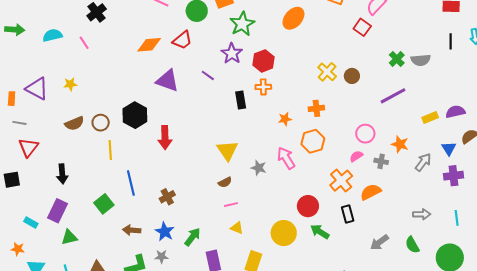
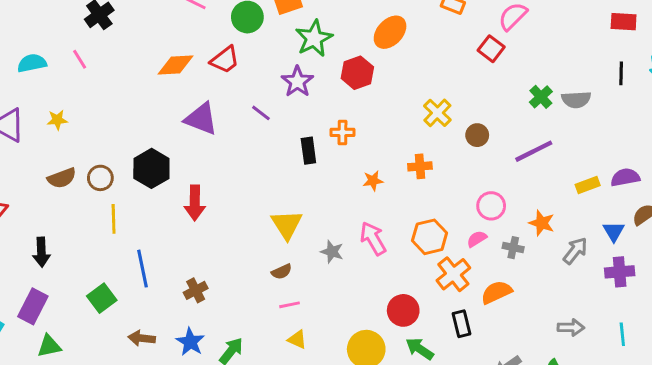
cyan semicircle: (52, 35) -> (32, 63), moved
red hexagon: (264, 61) -> (357, 73), moved
brown circle: (352, 76) -> (477, 135), moved
orange hexagon: (313, 141) -> (430, 237), moved

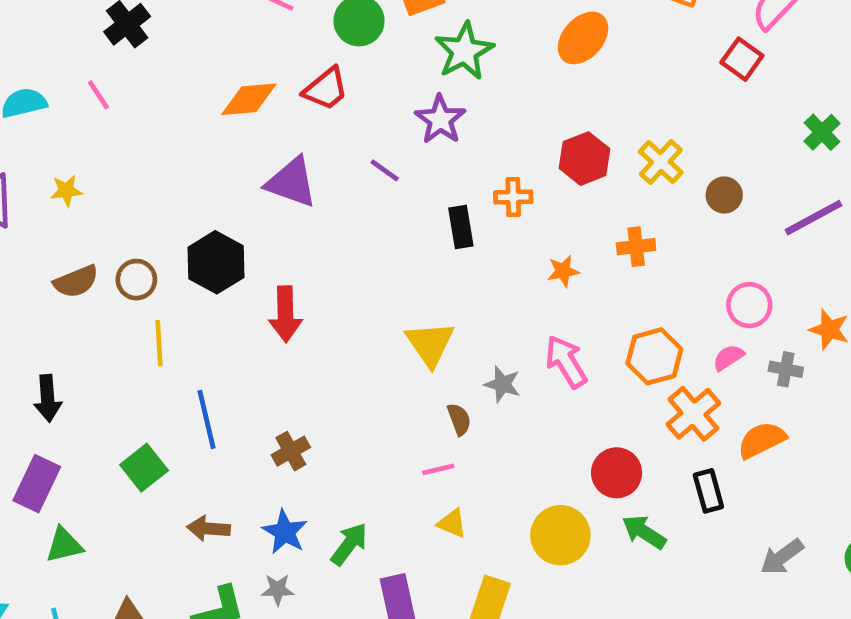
red hexagon: (357, 73) -> (584, 159), moved
brown semicircle: (282, 272) -> (459, 419), moved, turned -84

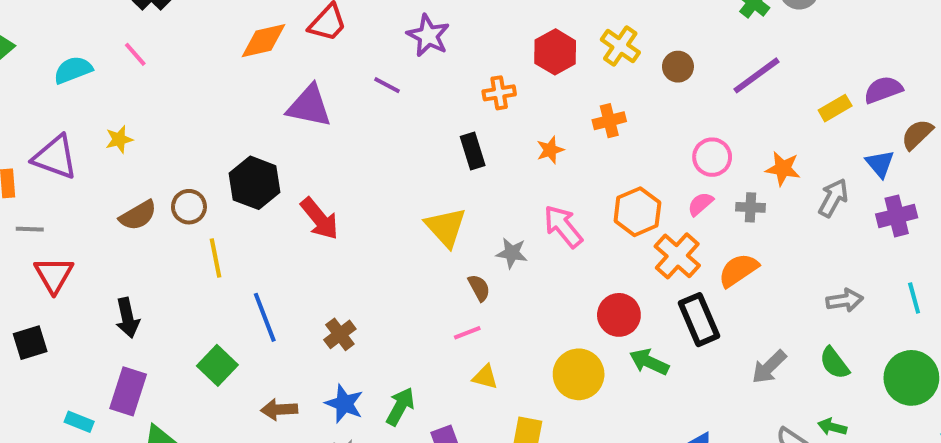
black rectangle: (461, 227) -> (473, 151), moved
red arrow: (285, 314) -> (319, 219), turned -30
black rectangle: (708, 491) -> (699, 320), size x1.4

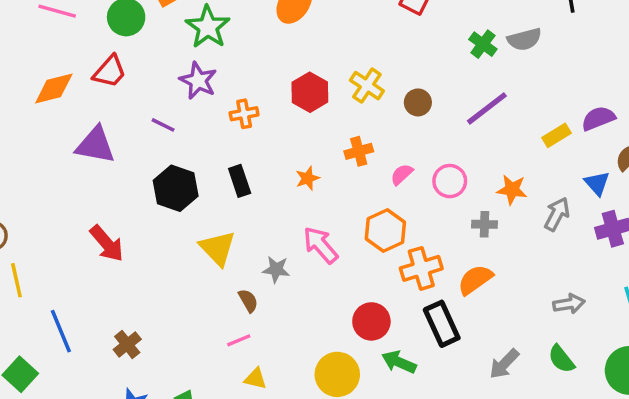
orange cross: (499, 93) -> (244, 114), moved
black hexagon: (254, 183) -> (176, 188), moved
pink semicircle: (700, 204) -> (402, 174), moved
orange cross: (677, 256) -> (421, 268), turned 33

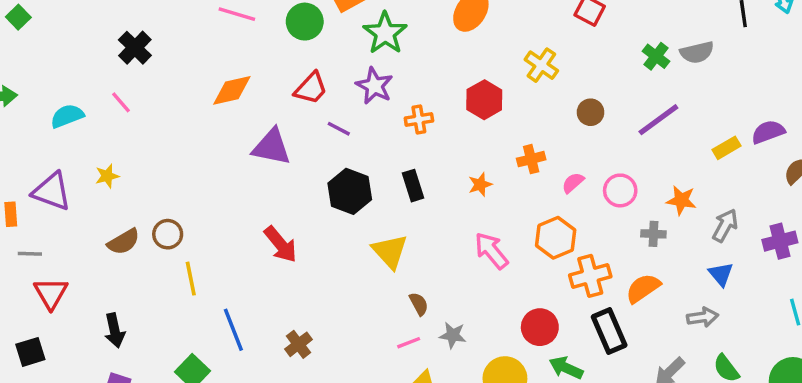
red trapezoid: (110, 72) -> (311, 88), moved
yellow cross: (367, 86) -> (541, 65), moved
blue triangle: (597, 183) -> (721, 274), moved
gray star: (276, 269) -> (453, 335), moved
gray arrow: (569, 304) -> (703, 317), moved

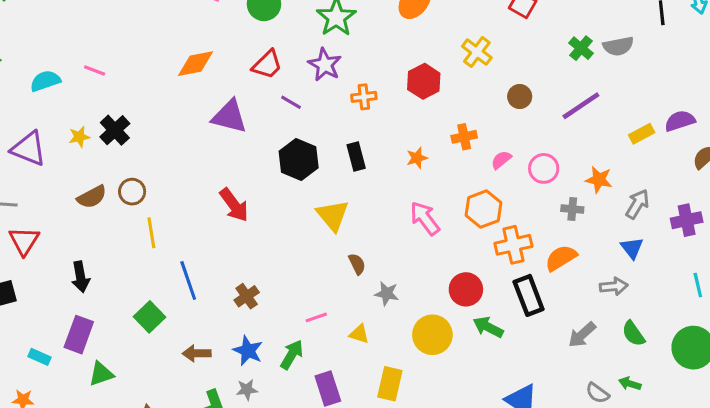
black cross: (135, 48) -> (115, 130), moved
pink line: (121, 102) -> (95, 70), turned -30
pink line: (409, 343) -> (316, 317), moved

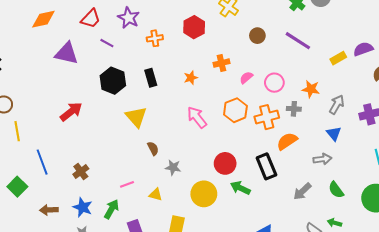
purple line: (581, 106) -> (298, 41), turned 68
red arrow: (234, 205) -> (71, 112), turned -90
orange cross: (513, 245) -> (267, 117), moved

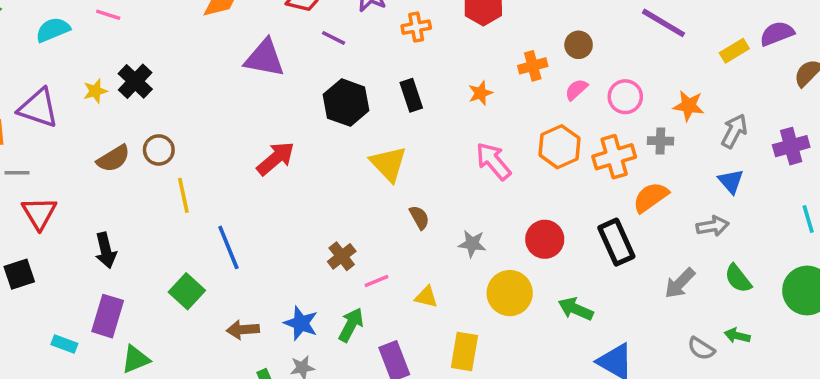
brown circle: (257, 36) -> (579, 45), moved
gray star: (173, 167) -> (472, 244), moved
brown cross: (81, 171) -> (342, 256), moved
green arrow: (240, 188) -> (576, 309), moved

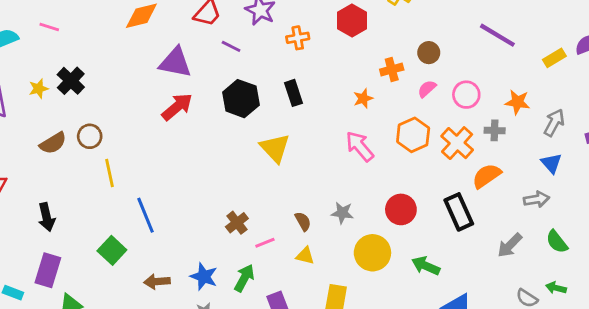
orange star: (480, 93) -> (363, 98), moved
orange cross: (614, 157) -> (457, 143), turned -32
red arrow: (276, 158) -> (177, 107), moved
brown semicircle: (419, 217) -> (303, 221), moved

